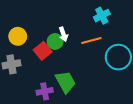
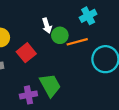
white arrow: (63, 34) -> (47, 26), moved
green circle: (55, 42) -> (60, 35), moved

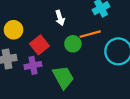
green circle: (60, 35) -> (73, 44), moved
purple cross: (28, 95) -> (33, 65), moved

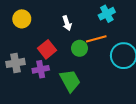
yellow circle: (14, 30) -> (22, 19), moved

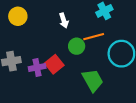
red square: (47, 49) -> (54, 64), moved
green trapezoid: (70, 81) -> (93, 80), moved

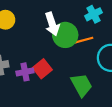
white arrow: (64, 21) -> (52, 24), size x1.5
green circle: (77, 46) -> (65, 35), moved, size x1.5

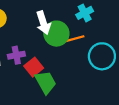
purple cross: (25, 72) -> (16, 55), moved
green trapezoid: (82, 85) -> (46, 82), moved

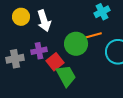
white arrow: (43, 23) -> (44, 21), moved
green circle: (56, 34) -> (76, 44), moved

